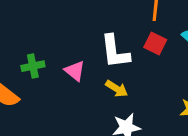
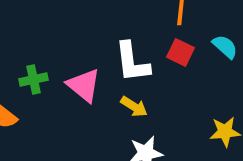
pink triangle: (75, 71) -> (84, 85), size x1.4

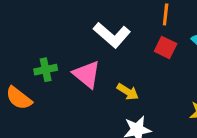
white L-shape: (132, 62) -> (112, 35), moved, turned -42

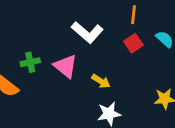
red square: (166, 48) -> (133, 43), turned 30

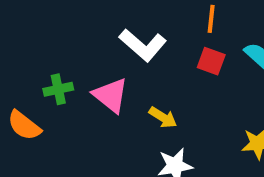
red square: (133, 43) -> (211, 61), turned -36

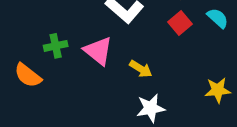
red square: (211, 61) -> (180, 23), turned 30

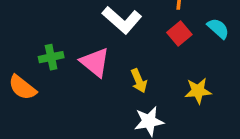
yellow arrow: (141, 69) -> (139, 81), turned 35
yellow star: (218, 90) -> (198, 91), moved

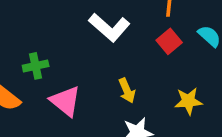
pink triangle: (95, 62) -> (65, 101), moved

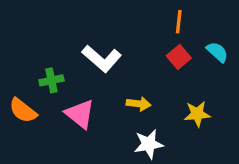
white L-shape: (109, 27) -> (102, 59), moved
yellow arrow: (127, 91) -> (139, 104), turned -60

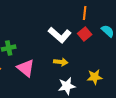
white L-shape: (102, 59) -> (60, 35), moved
yellow star: (197, 114) -> (95, 77), moved

